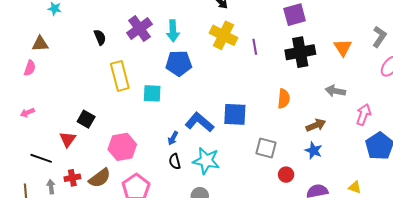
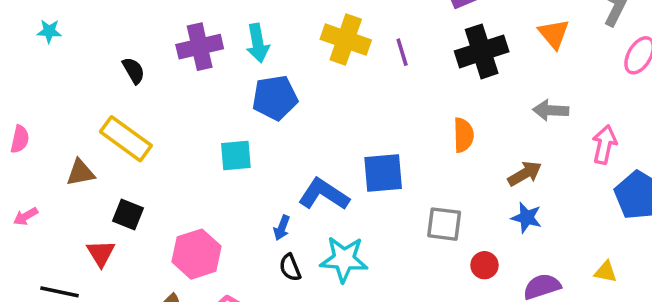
purple cross: (139, 29) -> (200, 47), turned 30
brown triangle: (40, 44) -> (80, 173), moved
yellow rectangle: (120, 76) -> (126, 139), moved, turned -32

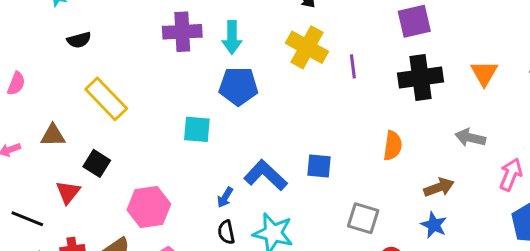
black semicircle: (134, 71) -> (79, 40), moved, turned 95
brown triangle: (80, 173) -> (53, 135), moved
blue square: (383, 173) -> (319, 166), size x0.7

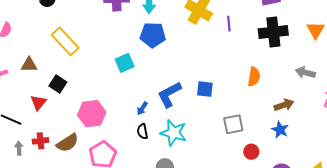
cyan square: (197, 129) -> (125, 63), turned -30
blue L-shape: (266, 175) -> (169, 94), turned -72
gray square: (363, 218) -> (233, 124), turned -30

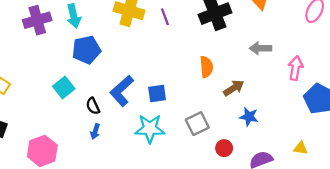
blue L-shape: (169, 94) -> (122, 91), moved
brown arrow: (284, 105) -> (234, 88), moved
black semicircle: (143, 131) -> (93, 106), moved
cyan star: (173, 133) -> (150, 129), moved

